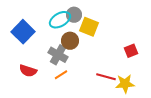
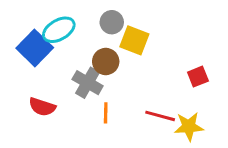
cyan ellipse: (60, 20) -> (59, 30), moved
orange line: (61, 75) -> (106, 113), moved, turned -56

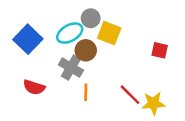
cyan ellipse: (59, 30) -> (70, 33), moved
red square: (198, 77) -> (160, 50), moved, turned 35
red line: (160, 116) -> (130, 95), turned 30

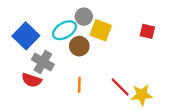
red square: (160, 50) -> (147, 31), moved
gray cross: (71, 68) -> (43, 62), moved

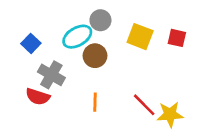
yellow square: (101, 30) -> (140, 37), moved
blue square: (26, 36) -> (31, 43), size x0.6

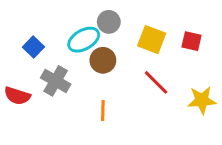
red semicircle: (38, 97) -> (17, 96), moved
red line: (144, 105) -> (156, 82), moved
yellow star: (170, 114) -> (202, 100), moved

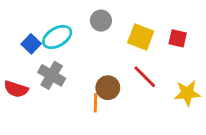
cyan ellipse: (84, 40) -> (57, 37), moved
brown circle: (103, 60) -> (108, 88), moved

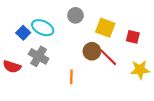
cyan ellipse: (57, 37) -> (43, 28), turned 55
red square: (178, 38) -> (133, 37), moved
brown circle: (108, 88) -> (92, 51), moved

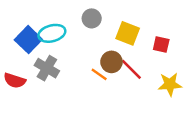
cyan ellipse: (43, 28) -> (52, 33), turned -40
blue square: (23, 33) -> (28, 40), size x1.5
orange line: (71, 77) -> (99, 74), moved, turned -56

